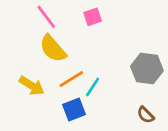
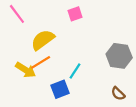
pink line: (46, 17) -> (17, 14), moved
yellow semicircle: (53, 49) -> (43, 40), turned 95
orange line: (71, 79) -> (41, 62), moved

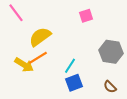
pink square: (75, 14) -> (86, 16), moved
blue square: (60, 89) -> (74, 83), moved

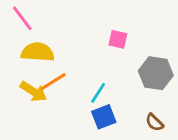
pink square: (86, 16) -> (118, 39), moved, turned 32
yellow semicircle: (40, 37) -> (38, 52), moved, turned 40

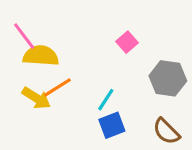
pink line: (22, 18) -> (24, 36), moved
pink square: (118, 39) -> (127, 42), turned 36
brown semicircle: (154, 122) -> (166, 131), size x1.4

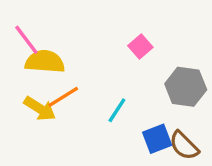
blue square: (112, 125) -> (157, 139), moved

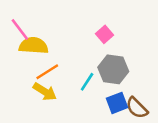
gray hexagon: (186, 87) -> (113, 69), moved
yellow arrow: (40, 109) -> (45, 92), moved

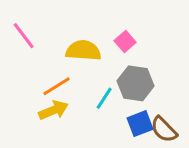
yellow semicircle: (34, 46) -> (83, 50), moved
yellow arrow: (45, 92) -> (53, 110), turned -55

